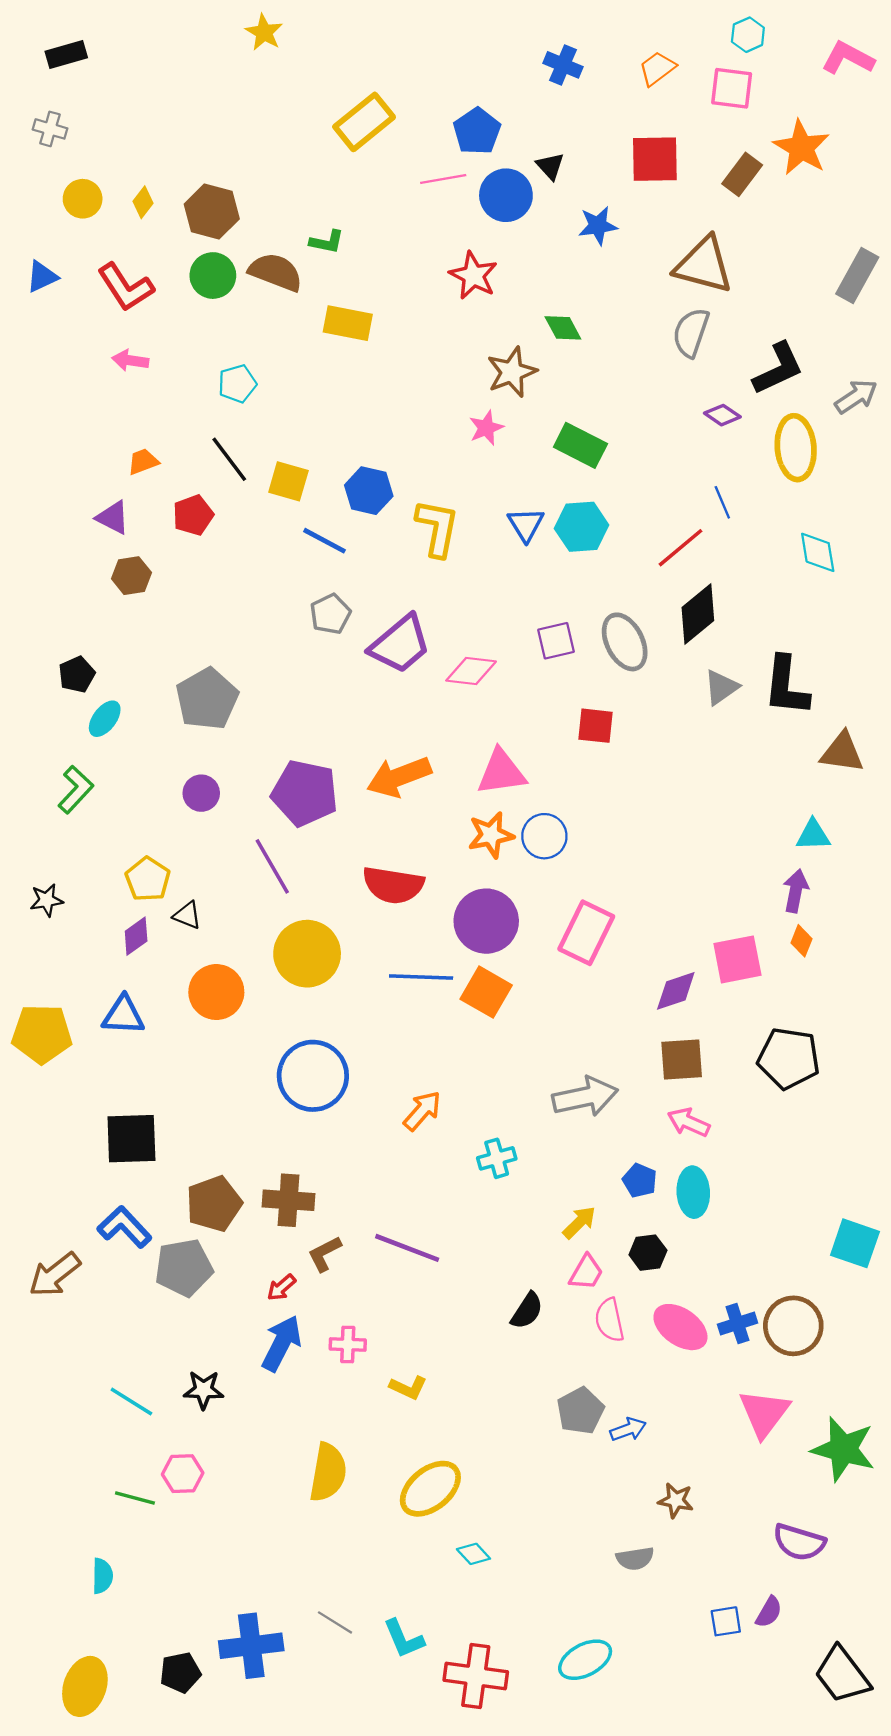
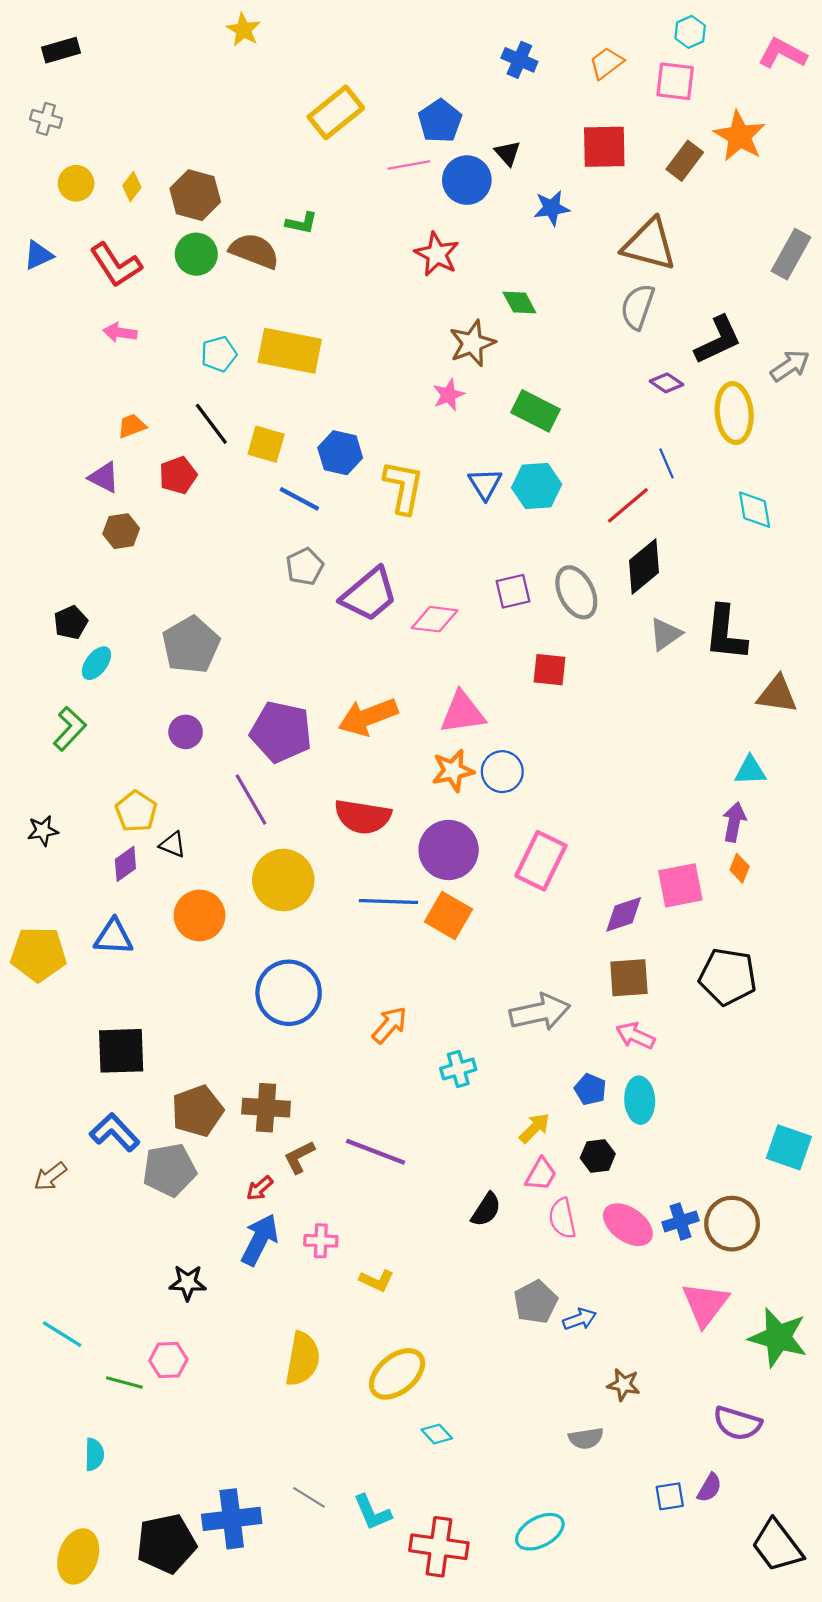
yellow rectangle: (348, 323) -> (290, 351), moved, size x1.4
brown arrow: (55, 1275) -> (50, 1176), size x0.7
cyan line: (131, 1401) -> (62, 1334), moved
black pentagon: (180, 1673) -> (166, 1544), size x1.6

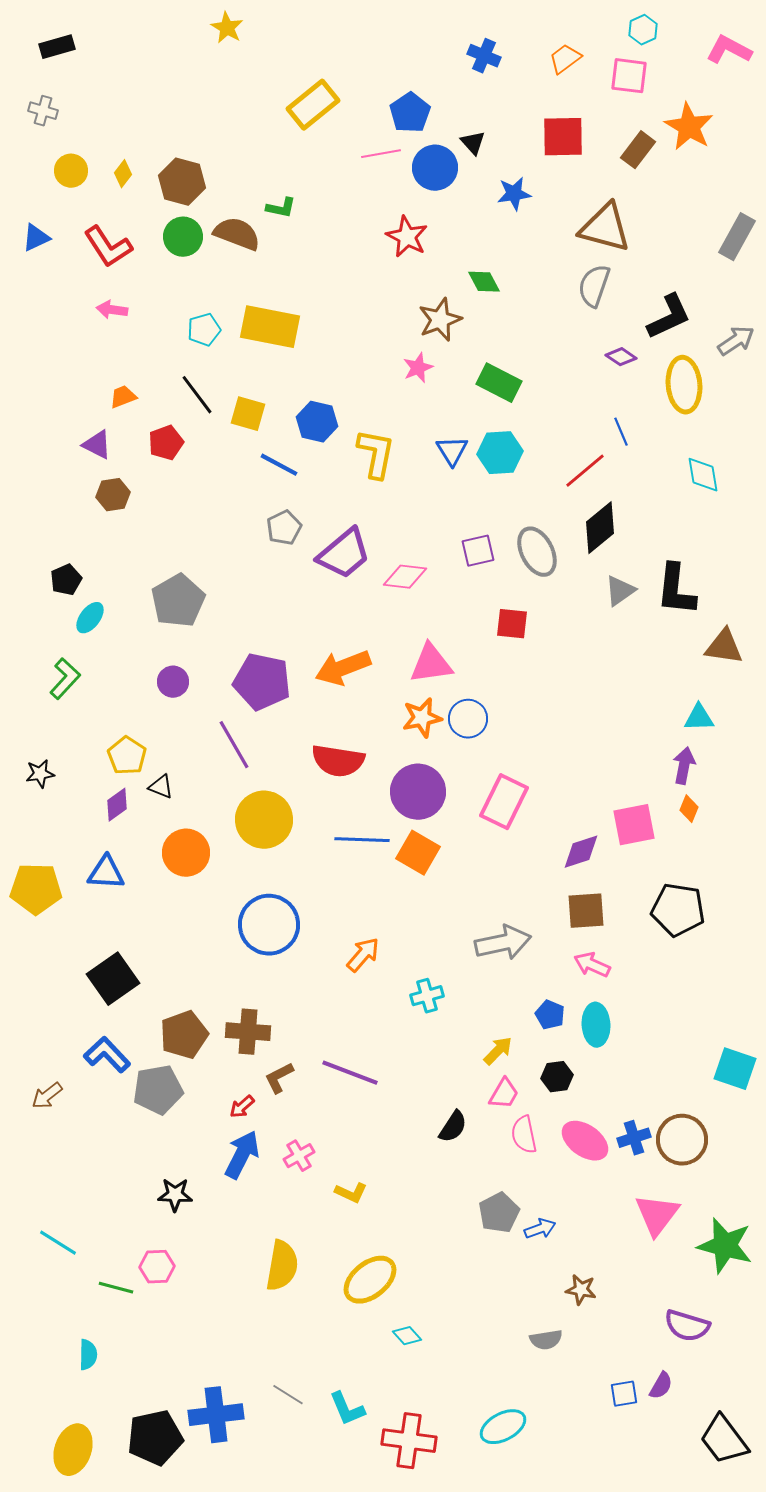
black square: (121, 1051) -> (113, 979), turned -33
pink cross: (321, 1241) -> (299, 1156), turned -32

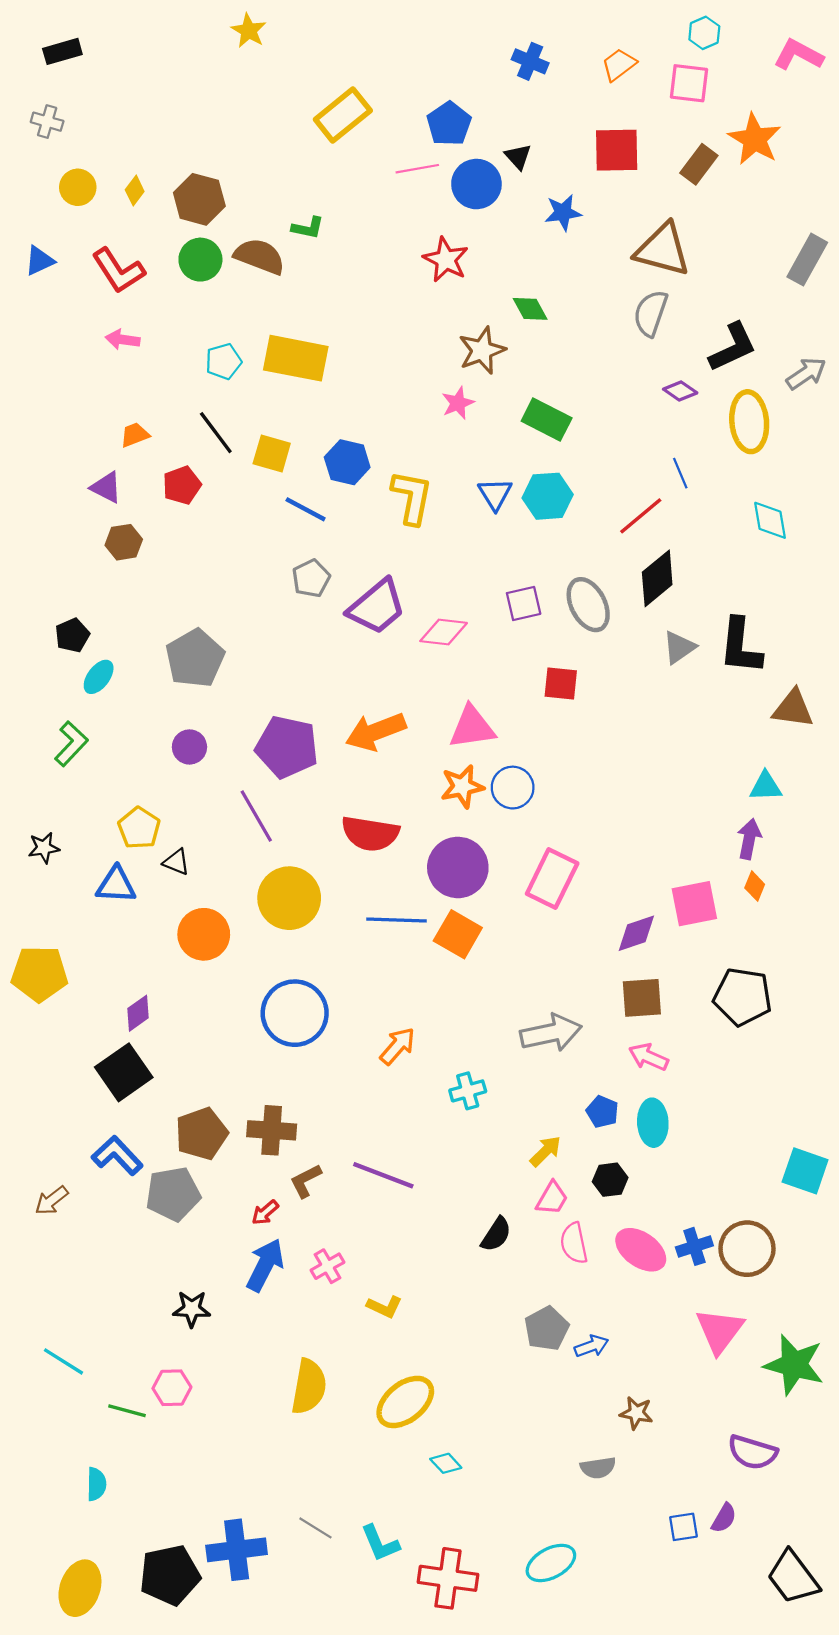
purple diamond: (117, 805) -> (138, 1013), moved
blue triangle: (106, 873) -> (116, 885), moved

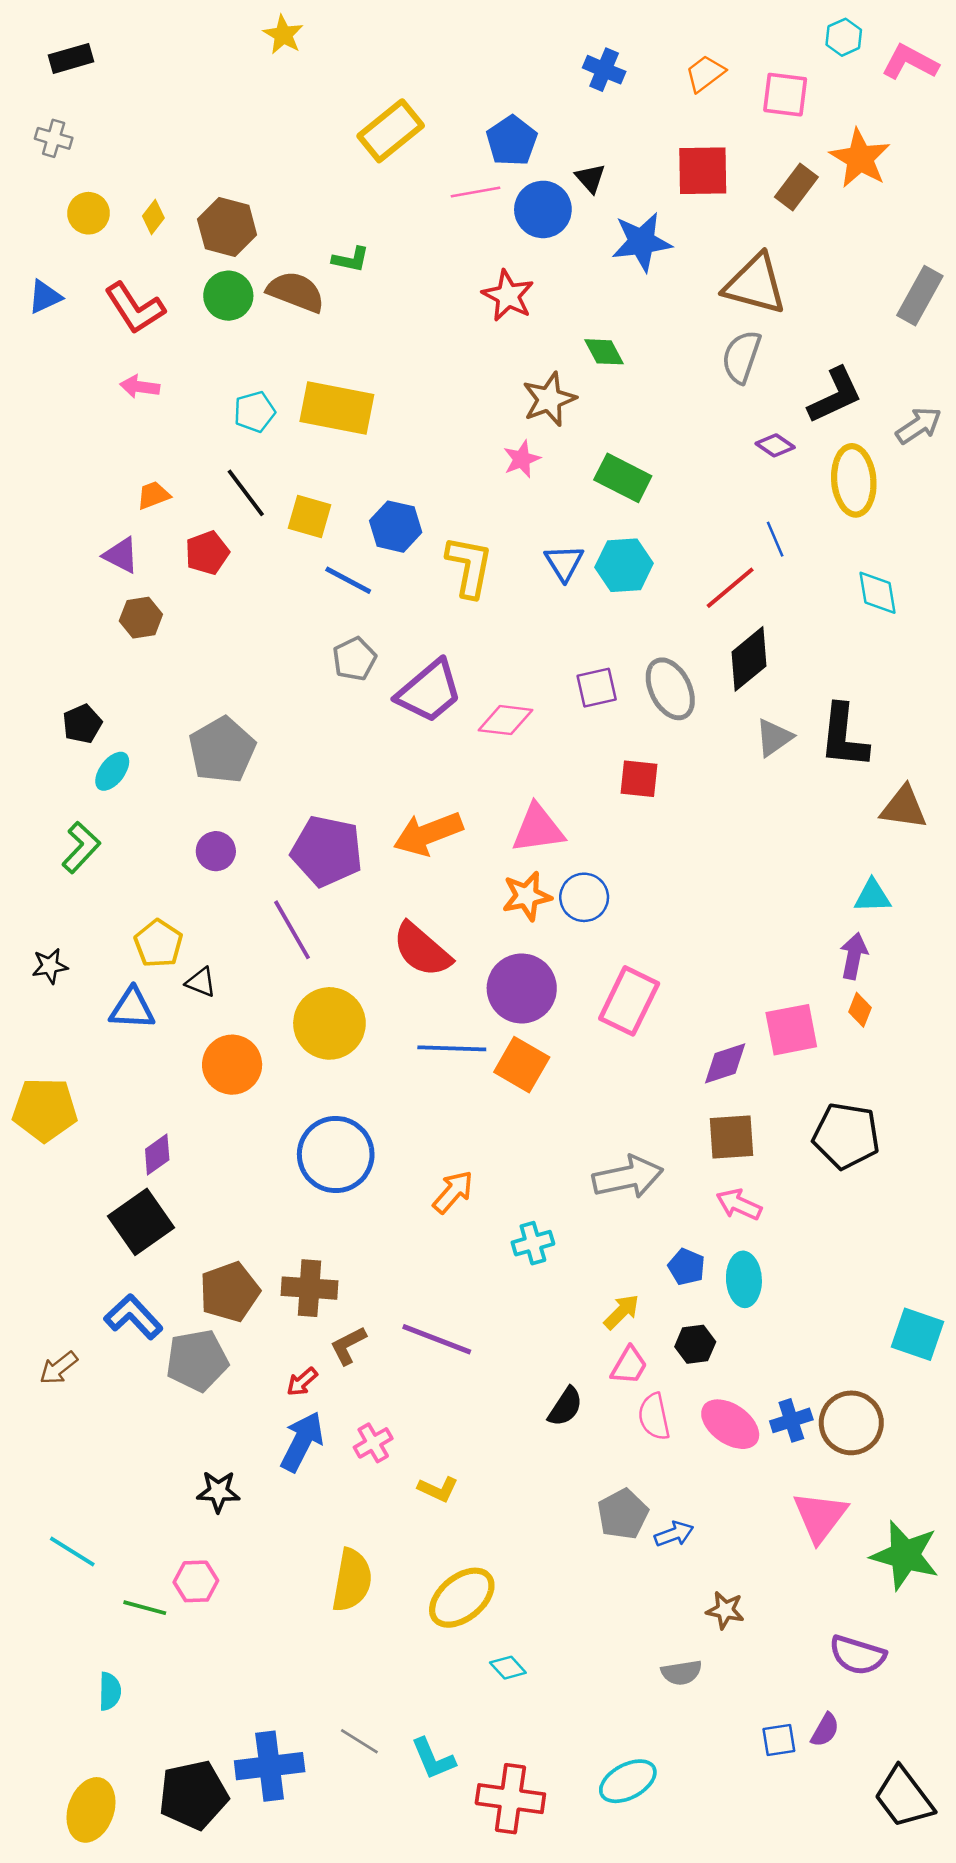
cyan hexagon: (704, 33) -> (844, 37), moved
blue star: (563, 212) -> (642, 242), size x1.4
red semicircle: (370, 834) -> (422, 950), turned 32

